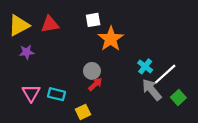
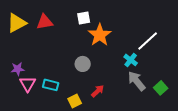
purple star: (27, 52) -> (18, 69), moved
white line: (165, 74) -> (148, 41), moved
red arrow: (95, 84) -> (98, 91), moved

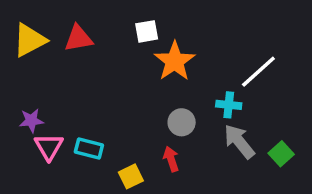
cyan cross: (131, 60) -> (229, 105), turned -32
gray circle: (83, 64) -> (182, 122), moved
red arrow: (98, 91) -> (171, 159), turned -64

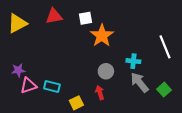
red triangle: (78, 38) -> (54, 16), moved
white line: (258, 72) -> (165, 47), moved, turned -70
pink triangle: (49, 147) -> (28, 86), turned 42

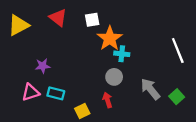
red triangle: (54, 16) -> (58, 18), turned 48
cyan cross: (133, 61) -> (122, 54), moved
purple star: (18, 70) -> (43, 66), moved

